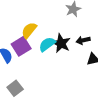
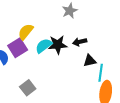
black star: (61, 43) -> (58, 45), turned -30
gray square: (15, 88) -> (28, 88), moved

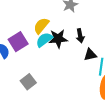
yellow semicircle: (26, 32) -> (41, 26), moved
black arrow: (80, 42) -> (80, 36), turned -88

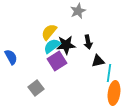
purple square: (18, 42) -> (57, 61), moved

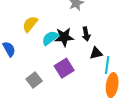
yellow semicircle: (49, 32) -> (30, 24), moved
purple square: (57, 61) -> (64, 68), moved

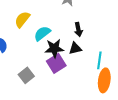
black star: (64, 37) -> (54, 48), moved
black triangle: (96, 53) -> (75, 48), moved

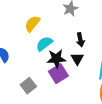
yellow semicircle: (22, 19) -> (32, 24), moved
black triangle: (75, 48) -> (77, 59), turned -48

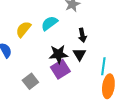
yellow semicircle: (32, 24) -> (23, 29), moved
cyan semicircle: (44, 44) -> (49, 23), moved

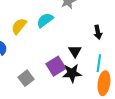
black arrow: (82, 35) -> (98, 32), moved
black star: (58, 54) -> (72, 73), moved

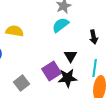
cyan semicircle: (45, 20) -> (61, 25), moved
yellow semicircle: (19, 26) -> (15, 31), turned 60

